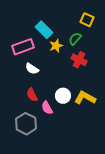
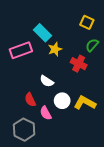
green semicircle: (75, 39) -> (92, 45), moved
white semicircle: (32, 69) -> (47, 81), moved

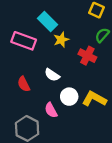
pink rectangle: (21, 50) -> (24, 41), turned 40
red semicircle: (30, 100) -> (24, 84), moved

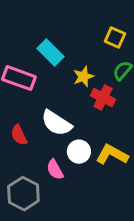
yellow star: (61, 40) -> (83, 77), moved
white semicircle: (52, 75) -> (56, 123), size x1.5

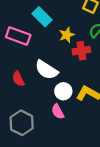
red cross: (103, 98) -> (81, 51), turned -36
pink semicircle: (55, 170) -> (58, 112), moved

